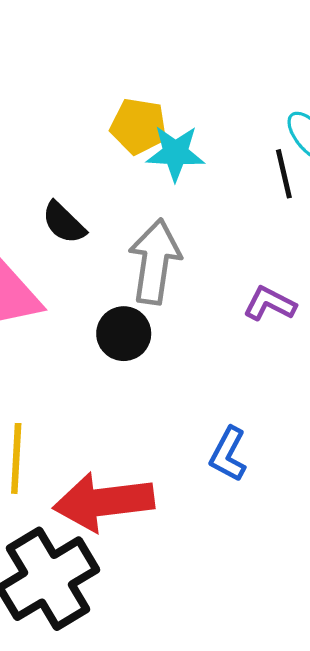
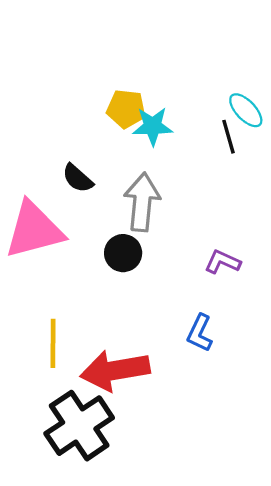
purple L-shape: (270, 304) -> (222, 262), moved

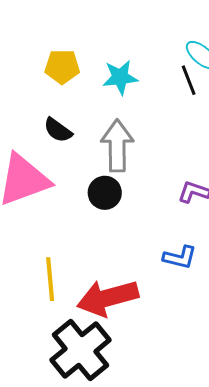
yellow pentagon: (126, 109) -> (62, 67), moved
blue L-shape: (200, 333) -> (180, 257), turned -96

